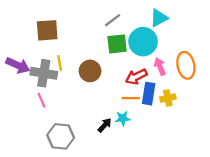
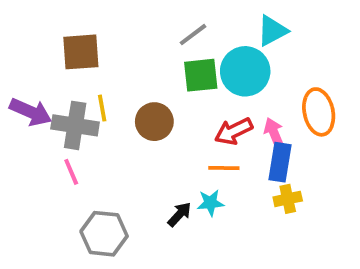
pink arrow: (160, 66) -> (274, 133), moved
blue rectangle: (149, 94) -> (280, 162), moved
yellow cross: (168, 98) -> (288, 199), moved

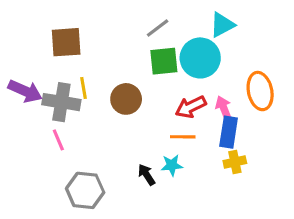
black arrow: (179, 214) -> (147, 175), turned -75

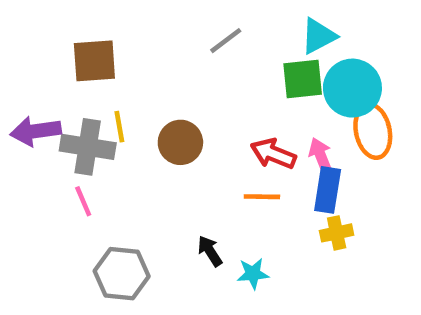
cyan circle: (200, 58) -> (352, 88), moved
green square: (164, 61) -> (303, 79), moved
purple arrow: (25, 91) -> (36, 131), turned 148
red arrow: (191, 107) -> (273, 154), turned 48
cyan star: (172, 165) -> (253, 274), moved

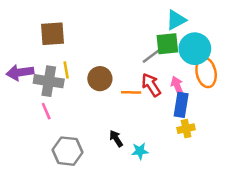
gray line: (226, 41) -> (151, 56), moved
red arrow: (273, 154) -> (151, 85), turned 35
orange line: (262, 197) -> (131, 92), moved

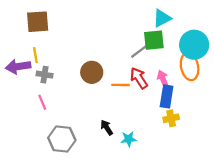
brown square: (52, 34) -> (38, 22), moved
cyan circle: (195, 49) -> (194, 45), moved
yellow line: (66, 70) -> (35, 55), moved
gray cross: (49, 81) -> (45, 75), size x0.6

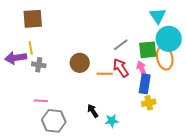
cyan triangle: (162, 18) -> (158, 16), moved, turned -36
green square: (154, 40) -> (148, 50), moved
pink line: (42, 102) -> (41, 101), moved, turned -64

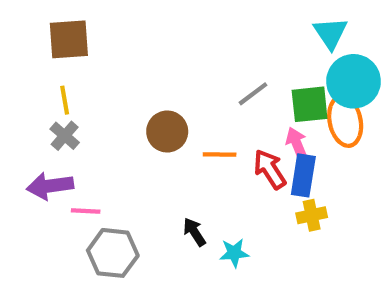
purple arrow: (16, 58) -> (50, 186), moved
gray cross: (39, 65) -> (65, 136), moved, turned 32
red arrow: (121, 68) -> (270, 169), moved

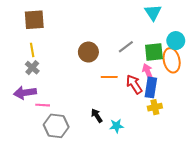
cyan triangle: (330, 33) -> (153, 12), moved
cyan circle: (354, 81) -> (176, 41), size x0.7
brown circle: (167, 132) -> (88, 52), moved

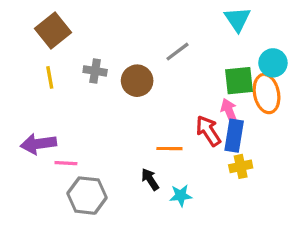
brown square: (34, 20) -> (53, 31), turned -35
gray line: (126, 47) -> (178, 52), moved
gray cross: (32, 68) -> (95, 71), moved, turned -32
orange line: (109, 77) -> (169, 149), moved

